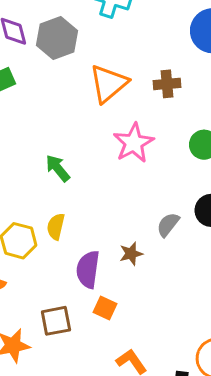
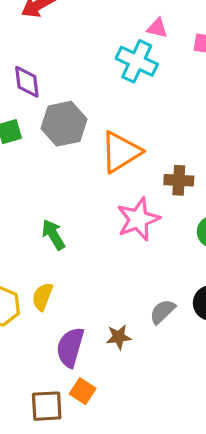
gray hexagon: (57, 38) -> (64, 124), moved
brown cross: (167, 84) -> (179, 180), moved
brown square: (56, 321) -> (47, 406), moved

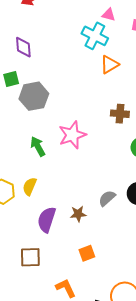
gray hexagon: (64, 124) -> (34, 96), moved
orange triangle: (121, 152) -> (109, 65), moved, size x0.7
pink star: (138, 219) -> (72, 135), moved
orange square: (83, 391) -> (87, 253), moved, turned 35

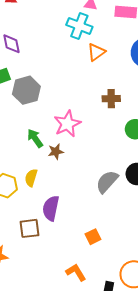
gray semicircle: (107, 198) -> (107, 182), size x1.4
brown star: (78, 214) -> (56, 152), moved
brown square: (30, 257) -> (30, 228), moved

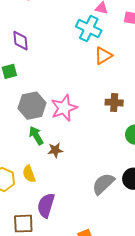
gray hexagon: (26, 90) -> (32, 106), moved
pink star: (67, 124) -> (64, 108), moved
yellow semicircle: (31, 178) -> (29, 174), turned -42

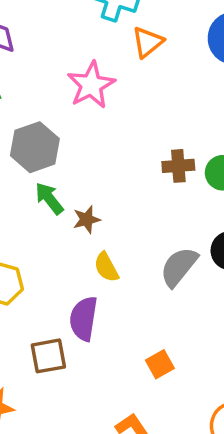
brown cross: (114, 103) -> (178, 166), moved
pink star: (64, 108) -> (91, 85), moved
yellow semicircle: (29, 174) -> (106, 267), moved

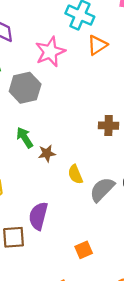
pink star: (91, 85) -> (50, 52), moved
gray hexagon: (35, 147) -> (25, 88), moved
yellow semicircle: (106, 267) -> (75, 174), moved

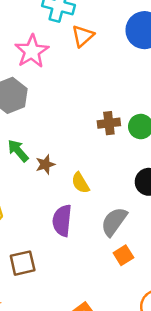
gray semicircle: (102, 189) -> (114, 222), moved
purple semicircle: (38, 216) -> (62, 221), moved
orange square: (84, 250) -> (123, 255), moved

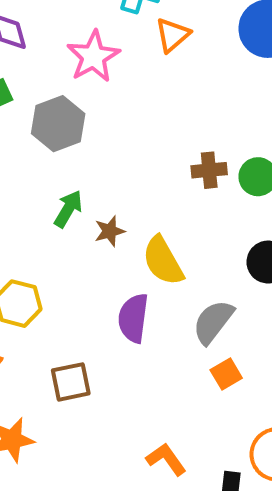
green arrow: (18, 151) -> (68, 209), turned 70
yellow semicircle: (80, 183) -> (163, 261), size x1.5

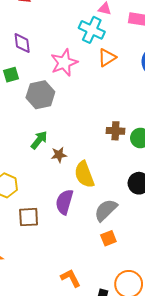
brown square: (71, 382) -> (29, 217), moved

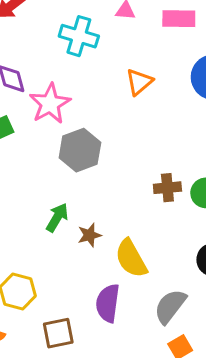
cyan cross: (92, 30) -> (79, 36), moved
pink star: (64, 63) -> (50, 104), moved
gray hexagon: (40, 95) -> (80, 150), moved

